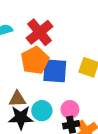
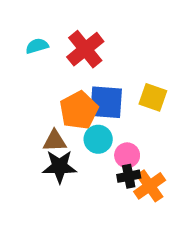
orange pentagon: (35, 60) -> (79, 110), moved
cyan circle: (42, 111) -> (98, 139), moved

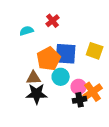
cyan semicircle: (37, 46) -> (27, 31), moved
red cross: (85, 49) -> (53, 21), size x0.6
orange cross: (150, 186) -> (93, 92), moved

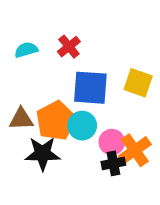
red cross: (53, 21) -> (69, 47), moved
orange pentagon: (49, 59) -> (56, 121), moved
brown triangle: (34, 78) -> (21, 119), moved

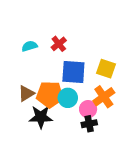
brown triangle: (21, 119) -> (26, 93), turned -30
orange pentagon: (56, 121) -> (50, 94), turned 30
orange cross: (135, 150) -> (104, 97), moved

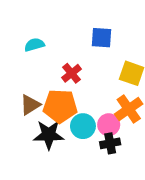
red cross: (59, 44) -> (72, 73), moved
blue square: (73, 72) -> (102, 38), moved, size x0.7
cyan circle: (68, 98) -> (83, 126), moved

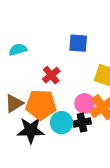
pink circle: (109, 125) -> (85, 103), moved
black cross: (110, 143) -> (82, 123), moved

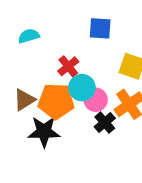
pink circle: (85, 103) -> (96, 100), moved
cyan circle: (61, 123) -> (82, 88), moved
black cross: (82, 123) -> (105, 123), turned -30

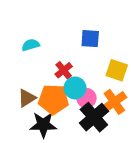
black cross: (105, 123) -> (94, 117), size x1.6

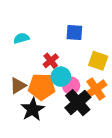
black star: (43, 125) -> (33, 109), turned -30

